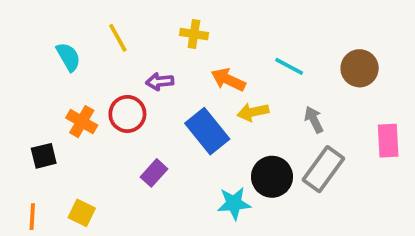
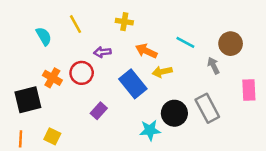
gray arrow: (314, 120) -> (213, 66), moved
black square: (44, 156) -> (28, 100), size x1.6
gray rectangle: (323, 169) -> (207, 108), turned -64

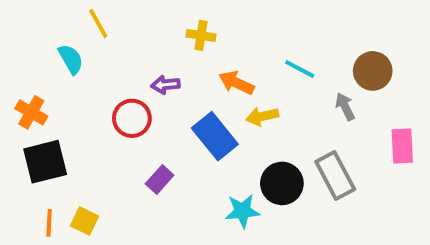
yellow line: (75, 24) -> (98, 24), moved
orange cross: (52, 78) -> (31, 112), moved
orange line: (21, 139) -> (49, 223), moved

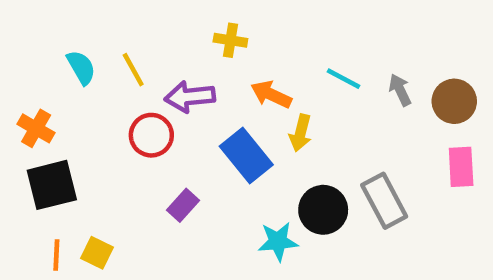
yellow line: (98, 24) -> (133, 70), moved
brown circle: (373, 71) -> (454, 101), moved
purple arrow: (165, 85) -> (190, 97), size x1.5
gray arrow: (345, 106) -> (400, 90), moved
yellow arrow: (262, 116) -> (301, 133), turned -64

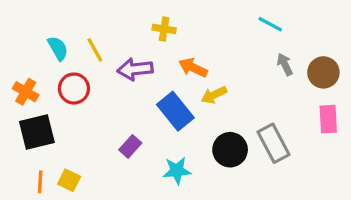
cyan line: (343, 79) -> (270, 24), moved
yellow arrow: (301, 133) -> (214, 95), turned 50
red circle: (151, 135) -> (74, 89), moved
cyan star: (278, 241) -> (177, 171), moved

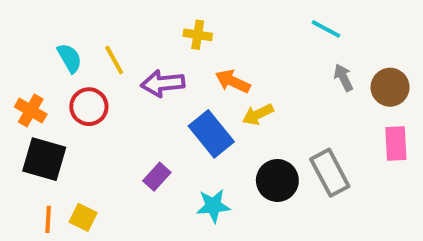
black square: (37, 132) -> (44, 159), turned 30

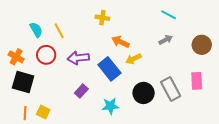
gray arrow: (343, 78) -> (166, 40), moved, turned 88
purple arrow: (163, 83) -> (78, 58), moved
pink rectangle: (396, 144) -> (197, 81), moved

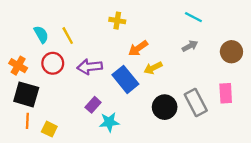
orange arrow: (120, 42) -> (138, 48), turned -60
cyan star: (110, 106) -> (109, 122), moved
orange line: (25, 113) -> (27, 121), moved

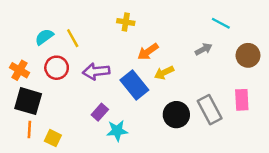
cyan line: (193, 17) -> (221, 23), moved
cyan semicircle: (41, 34) -> (44, 37), turned -96

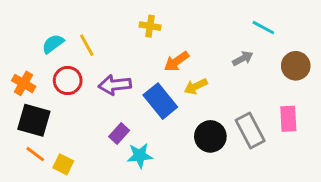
orange line: (29, 129) -> (35, 154), turned -56

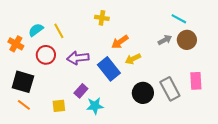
brown circle: (296, 66) -> (187, 40), moved
orange cross: (24, 83) -> (16, 44), moved
yellow square: (63, 164) -> (59, 106), moved, turned -32

